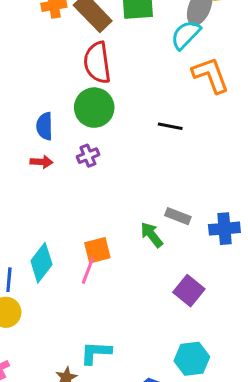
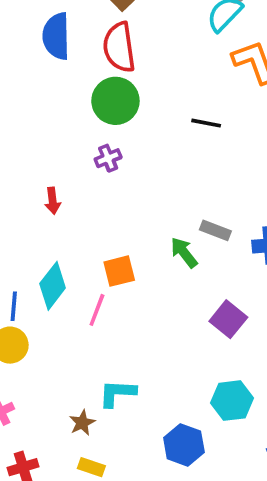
blue semicircle: (45, 126) -> (56, 36), moved, size x1.4
red arrow: (41, 162) -> (53, 201), moved, turned 80
pink line: (88, 270) -> (97, 310), moved

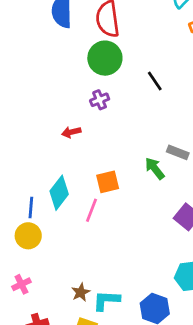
black line: (206, 123) -> (155, 81), moved, turned 45
red arrow: (53, 201) -> (71, 132), moved, turned 84
cyan L-shape: (117, 393) -> (106, 300), moved

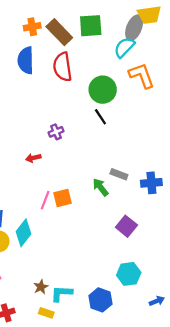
green circle: (105, 58) -> (103, 90), moved
cyan diamond: (59, 193) -> (24, 233), moved
pink line: (91, 210) -> (45, 200), moved

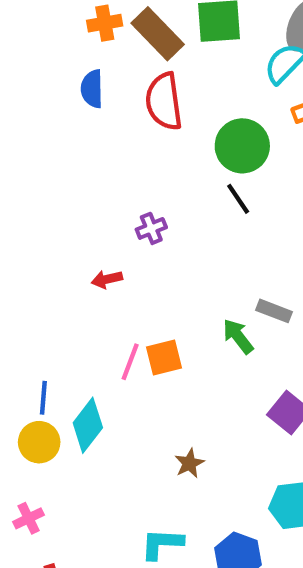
blue semicircle: (26, 60) -> (92, 89), size x0.7
brown star: (41, 287) -> (189, 463), moved

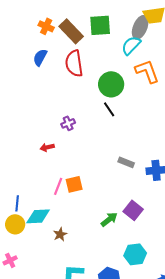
orange cross: (105, 23) -> (46, 26), turned 35
blue semicircle: (92, 89) -> (40, 57), turned 30
green arrow: (238, 336) -> (109, 219), moved, turned 90
cyan diamond: (88, 425) -> (38, 216), turned 50
brown star: (189, 463) -> (60, 234), moved

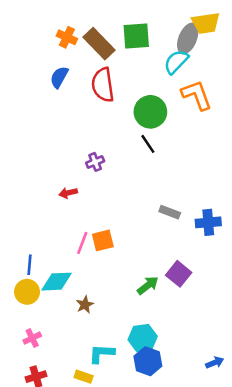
cyan hexagon: (135, 254) -> (143, 338), moved
pink cross: (10, 260) -> (32, 338), moved

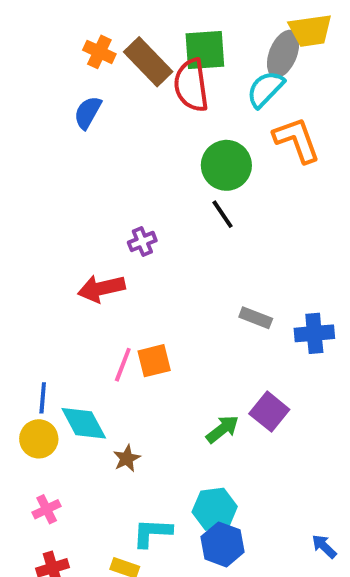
red semicircle: (103, 85) -> (191, 85), moved
red arrow: (68, 193) -> (101, 288), size x1.6
cyan diamond: (57, 282) -> (84, 423), turned 64
blue arrow: (215, 363) -> (324, 546), turned -114

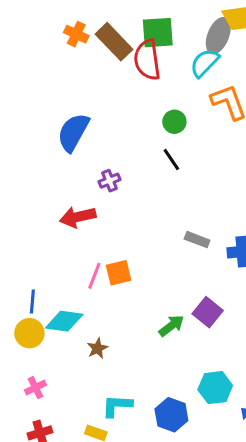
blue semicircle: (88, 113) -> (73, 132), moved, size x1.5
green circle: (226, 165) -> (174, 122), size x0.6
cyan diamond: (84, 423) -> (64, 321), turned -54
cyan hexagon: (215, 509) -> (215, 388), moved

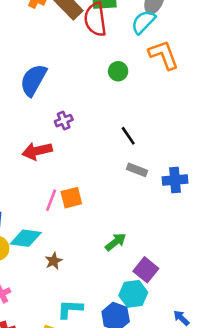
black line: (171, 159) -> (128, 136), moved
purple square: (208, 312) -> (146, 270), moved
cyan hexagon: (215, 388) -> (133, 294), moved

